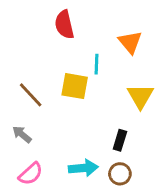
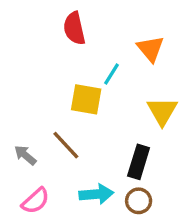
cyan line: (97, 64) -> (112, 74), turned 30
brown line: (31, 95) -> (66, 145), moved
black rectangle: (120, 140) -> (139, 162), size x1.4

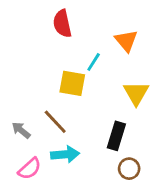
cyan arrow: (96, 194) -> (65, 154), moved
brown circle: (139, 201) -> (129, 169), moved

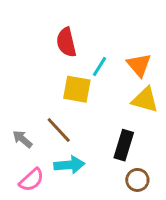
red semicircle: (62, 24) -> (66, 42), moved
orange triangle: (126, 41) -> (139, 65), moved
yellow triangle: (136, 93) -> (145, 100), turned -44

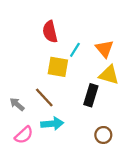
black rectangle: (124, 145) -> (91, 95), moved

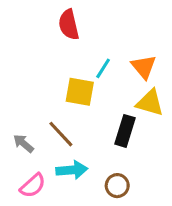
red semicircle: (50, 32) -> (69, 25), moved
brown circle: (103, 135) -> (117, 186), moved

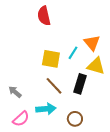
cyan line: (103, 68) -> (73, 53), moved
brown line: (61, 134) -> (54, 86), moved

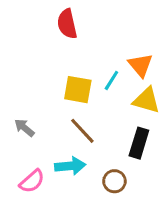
black rectangle: (80, 84) -> (139, 143), moved
gray arrow: (15, 92) -> (24, 128), moved

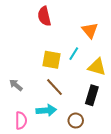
orange triangle: (140, 65) -> (90, 30), moved
pink semicircle: (32, 181) -> (21, 121), turned -48

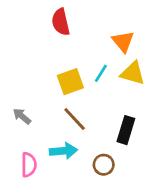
yellow square: (51, 60) -> (70, 82), turned -30
yellow triangle: (97, 67) -> (133, 73), moved

